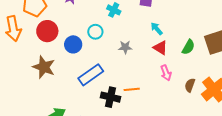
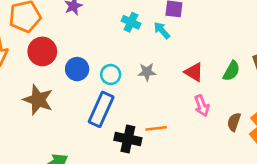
cyan arrow: (157, 29) -> (162, 30), moved
cyan circle: (95, 32) -> (111, 75), moved
blue rectangle: (91, 75) -> (101, 109), turned -30

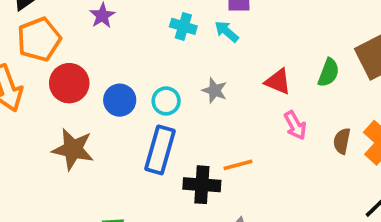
gray star: (147, 72) -> (215, 90), turned 30

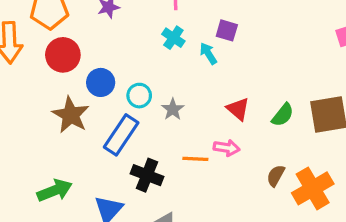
gray star: (215, 90) -> (173, 109), moved
pink arrow: (295, 125) -> (227, 148), moved, turned -70
brown star: (73, 149) -> (71, 115), moved
orange line: (238, 165) -> (195, 159), moved

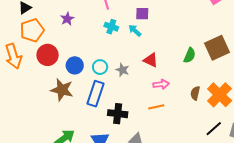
red triangle: (238, 109) -> (151, 60), moved
orange line: (195, 159) -> (156, 107), moved

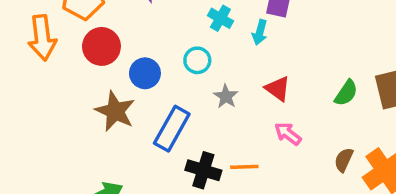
cyan arrow: (135, 30) -> (260, 32), turned -128
cyan circle: (100, 67) -> (197, 60), moved
pink arrow: (161, 84) -> (288, 134), turned -147
orange line: (156, 107) -> (244, 167), moved

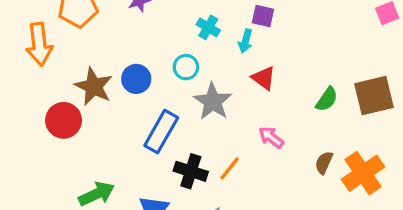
red circle: (101, 46) -> (64, 120), moved
red triangle: (278, 89) -> (264, 78), moved
gray star: (226, 96) -> (213, 101), size x1.6
brown star: (115, 111) -> (94, 86), moved
orange line: (244, 167) -> (230, 168), turned -50

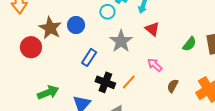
cyan circle: (186, 67) -> (107, 12), moved
blue rectangle: (161, 132) -> (89, 57), size x0.7
brown semicircle: (324, 163) -> (173, 86), moved

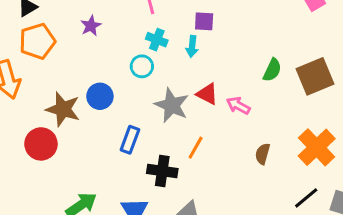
red triangle: (152, 29) -> (207, 94), moved
green semicircle: (189, 44) -> (272, 70), moved
pink arrow: (155, 65) -> (238, 105), moved
orange line: (129, 82) -> (196, 148), moved

